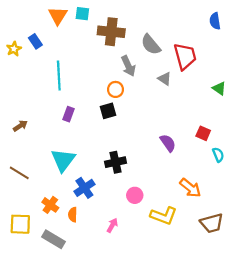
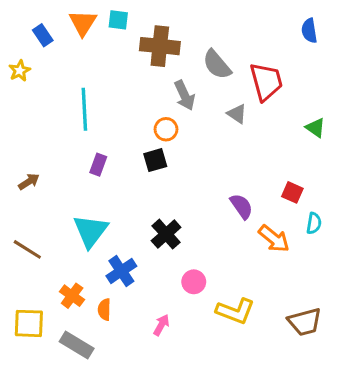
blue rectangle: (35, 41) -> (43, 35), moved
cyan semicircle: (218, 155) -> (314, 223), turned 32
black cross: (115, 162) -> (166, 234), turned -30
orange arrow: (190, 188) -> (274, 239), moved

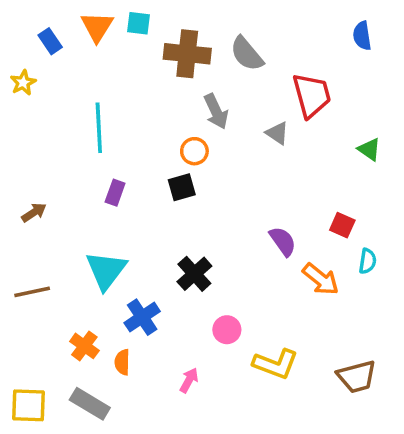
gray semicircle: (217, 65) -> (247, 54), moved
brown line: (27, 249) -> (32, 292), turned -44
yellow square: (29, 323) -> (28, 405), moved

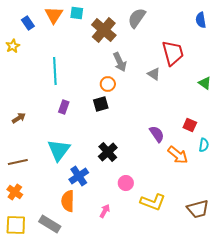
brown cross: (187, 54) -> (104, 30), turned 35
gray semicircle: (247, 54) -> (137, 18), moved, turned 75
orange cross: (84, 346) -> (15, 192), moved
orange semicircle: (122, 362) -> (68, 201), size x1.5

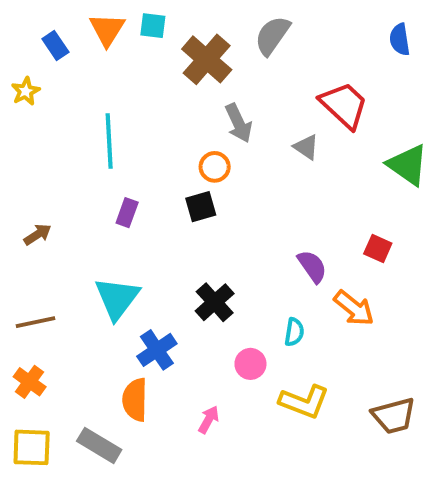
red trapezoid: (173, 53) -> (344, 105), turned -32
green triangle: (205, 83) -> (408, 165), size x1.6
cyan semicircle: (204, 145) -> (294, 332), moved

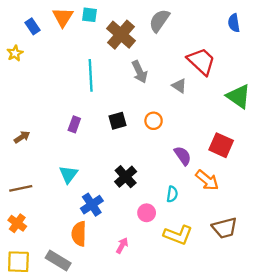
cyan line: (109, 141) -> (91, 75), moved
orange circle: (215, 167) -> (154, 121), moved
red square: (378, 248) -> (221, 145), size x1.5
cyan triangle: (117, 298) -> (69, 174), size x0.7
brown trapezoid: (394, 416) -> (225, 228), moved

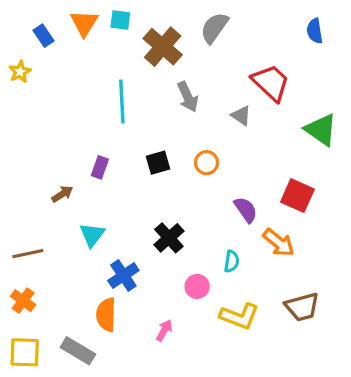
brown arrow: (22, 137) -> (62, 194), moved

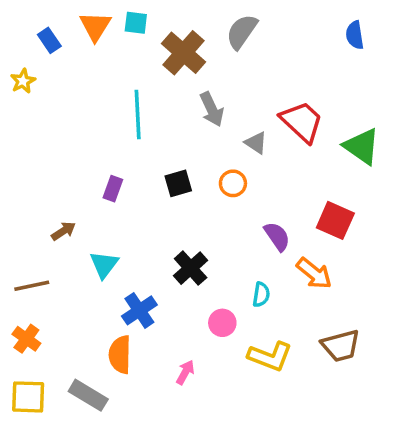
red trapezoid: (271, 83) -> (302, 122), moved
gray triangle: (241, 116) -> (256, 143), moved
brown arrow: (62, 194) -> (63, 231), moved

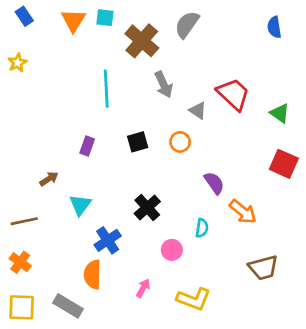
blue rectangle: (49, 40) -> (24, 16), moved
green triangle: (362, 146) -> (280, 113), size x0.7
red square: (335, 220) -> (284, 164), moved
yellow L-shape: (270, 356) -> (194, 299), moved

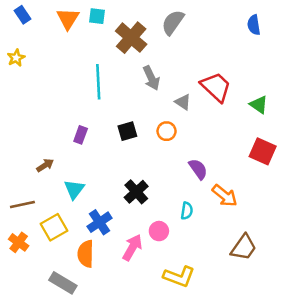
brown trapezoid: (263, 268) -> (244, 247), turned -40
pink arrow: (143, 288) -> (132, 247), moved, size x1.5
yellow square: (22, 307) -> (54, 227), moved, turned -32

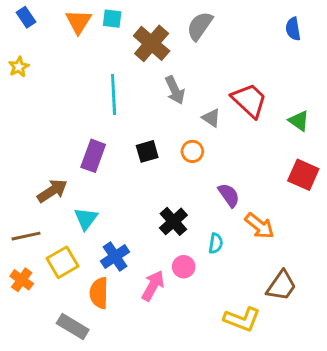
purple rectangle: (81, 135) -> (93, 156), size x1.5
brown arrow: (45, 165) -> (52, 191), size x1.5
black cross: (136, 192) -> (173, 221), moved
yellow L-shape: (179, 277) -> (242, 319), moved

